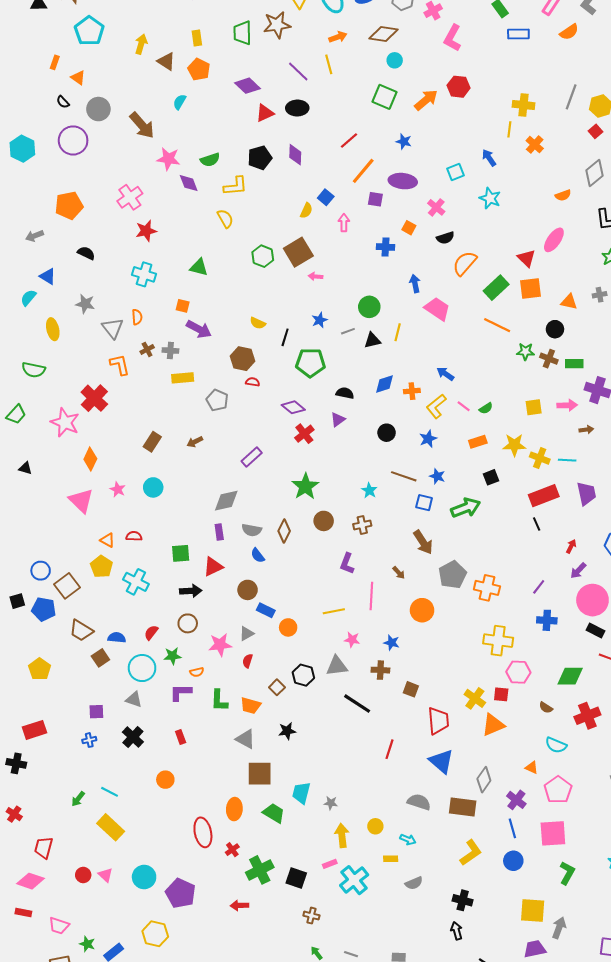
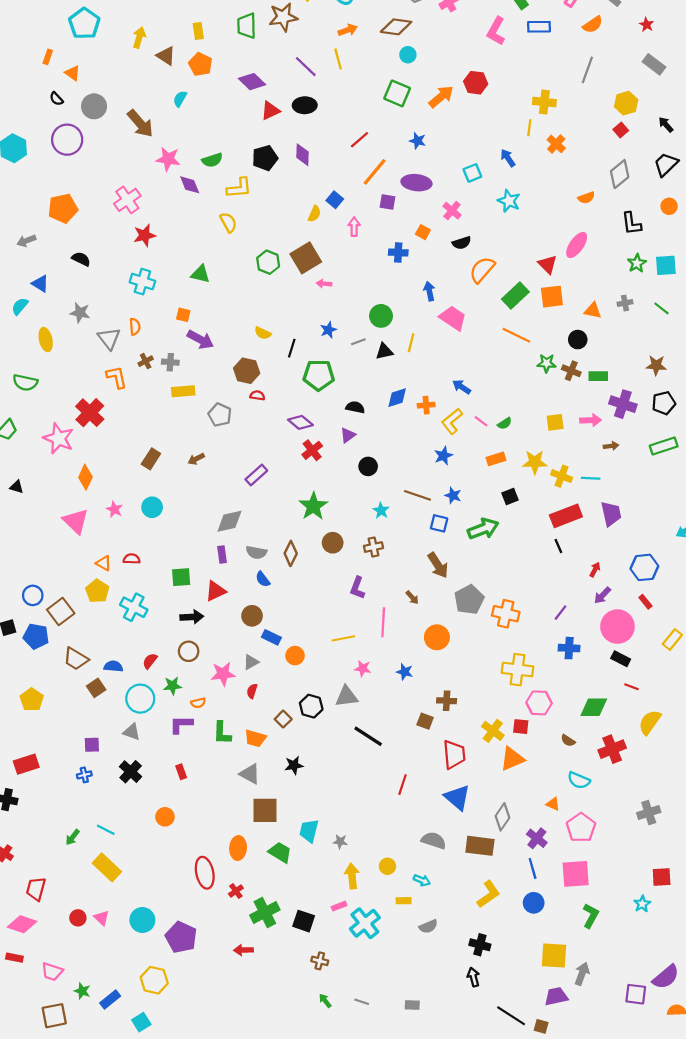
pink L-shape: (452, 38) -> (496, 31), moved
gray line: (571, 97) -> (587, 70), moved
black circle: (387, 433) -> (368, 466), moved
brown cross: (380, 670) -> (447, 701), moved

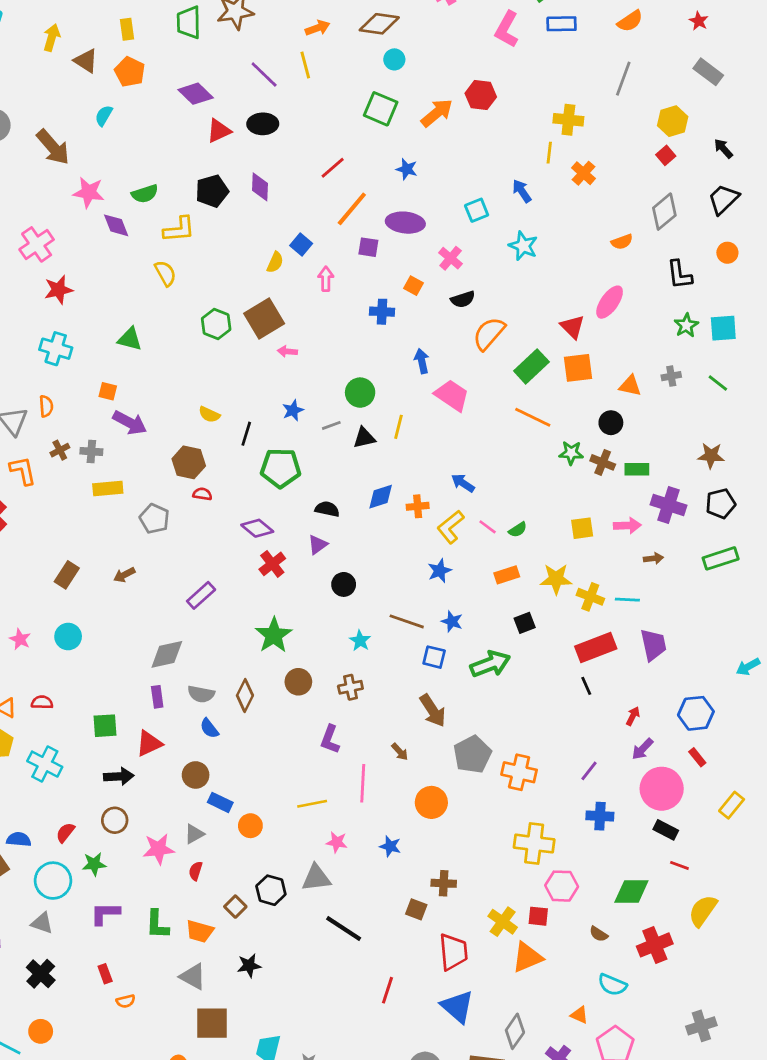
orange semicircle: (198, 703) -> (126, 1001), moved
orange circle: (165, 817) -> (41, 1031), moved

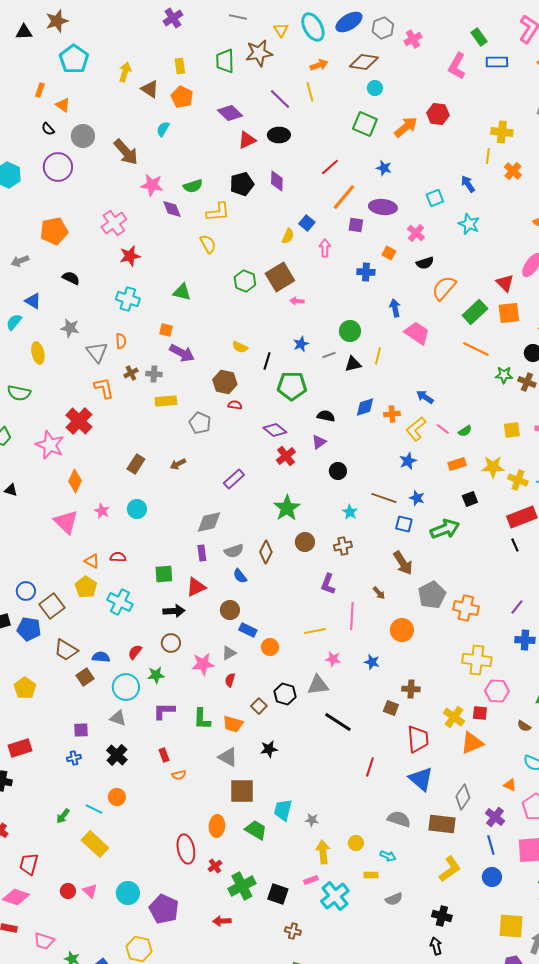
gray semicircle: (201, 694) -> (234, 551), turned -30

